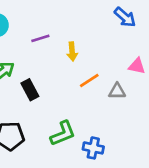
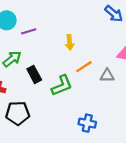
purple line: (40, 38) -> (29, 31), moved
green L-shape: (63, 133) -> (62, 86), moved

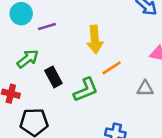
yellow arrow: (70, 42) -> (95, 39), size x1.5
gray triangle: (107, 76) -> (145, 89), moved

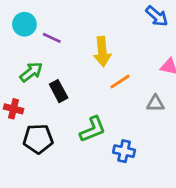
purple line: (47, 27) -> (52, 38), turned 42
green L-shape: (86, 90) -> (93, 129), moved

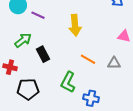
orange line: (120, 82) -> (88, 59), moved, turned 63
green L-shape: (93, 129) -> (68, 82), turned 140

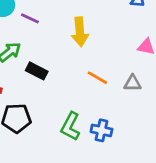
black rectangle: (43, 54) -> (37, 71), turned -35
green L-shape: (68, 82) -> (70, 126), moved

